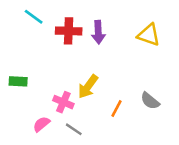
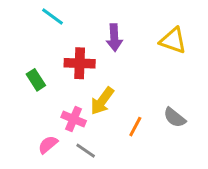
cyan line: (34, 17) -> (52, 16), moved
red cross: (69, 31) -> (80, 63), moved
green rectangle: (18, 81) -> (36, 80), moved, turned 54

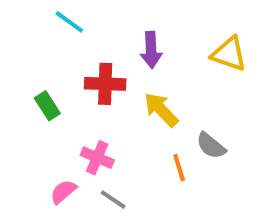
yellow arrow: (102, 101) -> (161, 110), moved, turned 100
gray semicircle: (175, 117) -> (211, 146), moved
orange line: (135, 127) -> (179, 168), turned -45

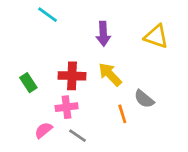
red cross: (105, 84) -> (72, 76), moved
green rectangle: (47, 106) -> (28, 83), moved
pink cross: (97, 158) -> (67, 107), turned -30

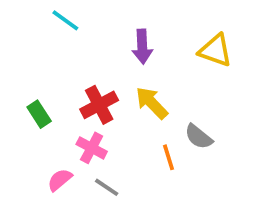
red cross: (72, 76) -> (99, 105), turned -30
pink cross: (67, 107) -> (92, 148), turned 35

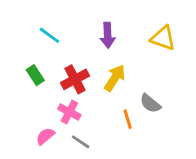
cyan line: (65, 20) -> (49, 35), moved
yellow arrow: (152, 103) -> (115, 78), turned 76
green rectangle: (39, 114) -> (35, 75), moved

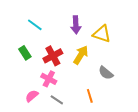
yellow triangle: (163, 38) -> (102, 34), moved
orange line: (128, 119) -> (90, 96), moved

